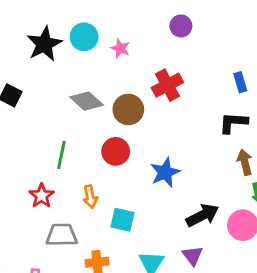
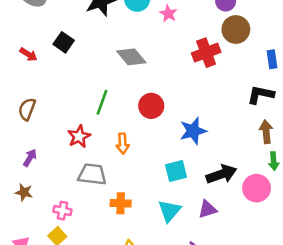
brown circle: (128, 109) -> (236, 29), moved
cyan square: (123, 220) -> (176, 171), moved, turned -35
purple triangle: (193, 256) -> (207, 209), turned 42

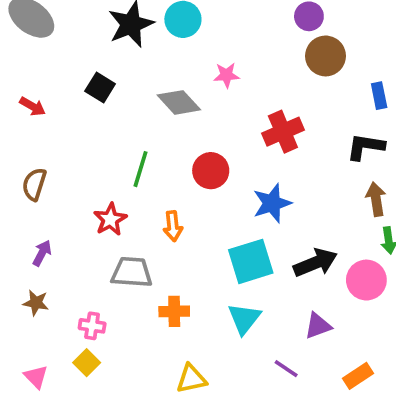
pink star: (168, 14) -> (226, 75), moved, turned -30
black square: (64, 42) -> (100, 88), moved
red cross: (206, 53) -> (283, 132), moved
cyan square: (176, 171) -> (251, 261), size x1.4
purple triangle: (207, 209) -> (318, 326), moved

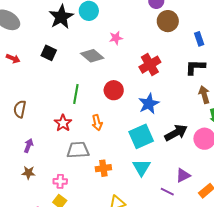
red arrow: (33, 106) -> (13, 59), moved
purple triangle: (318, 326) -> (183, 175), moved

